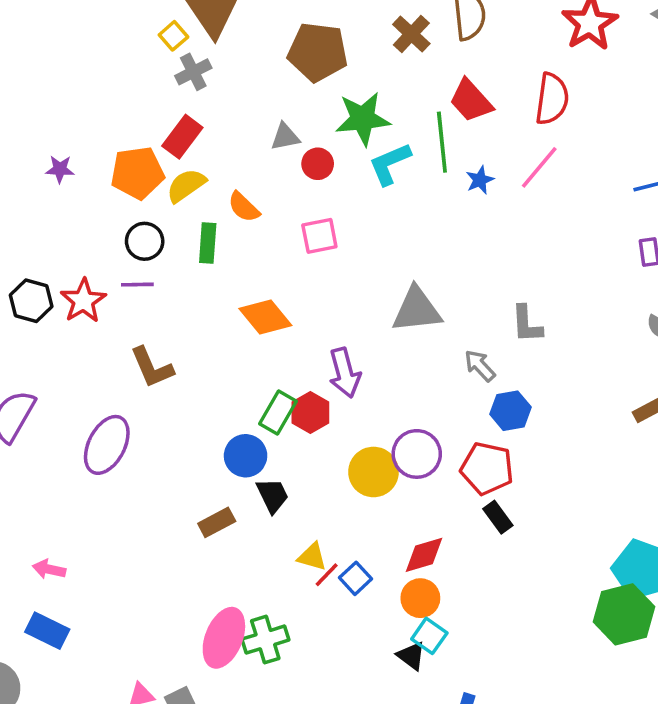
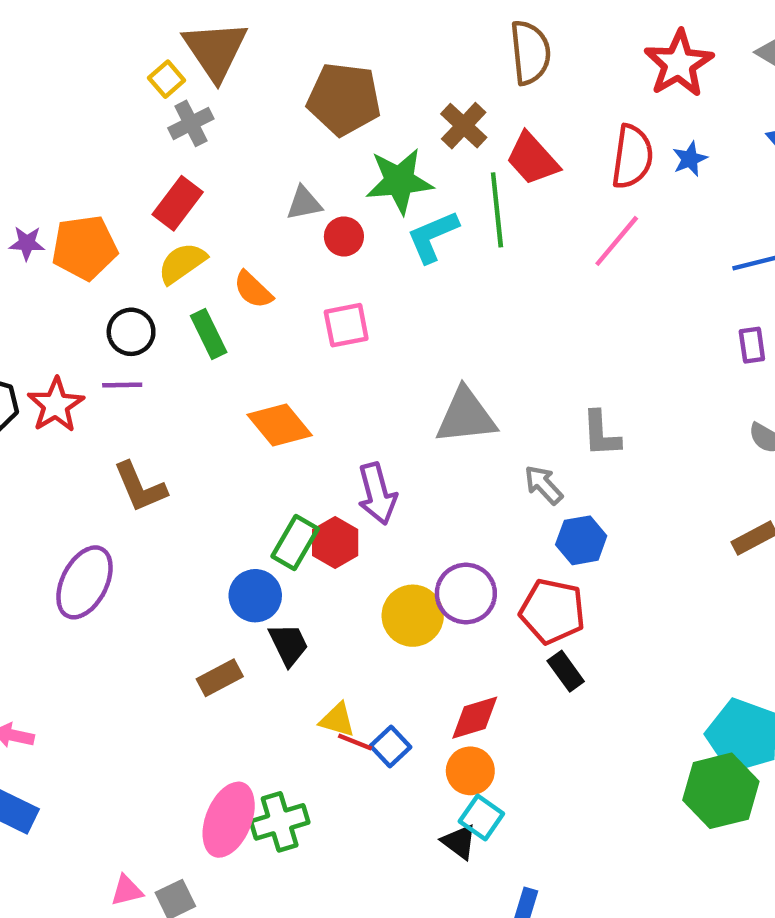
brown cross: (411, 34) -> (464, 126), moved
orange pentagon: (137, 173) -> (85, 248), moved
blue star: (480, 180) -> (690, 159), moved
green rectangle: (208, 243) -> (209, 334), turned -30
red line: (327, 575) -> (355, 742), turned 68

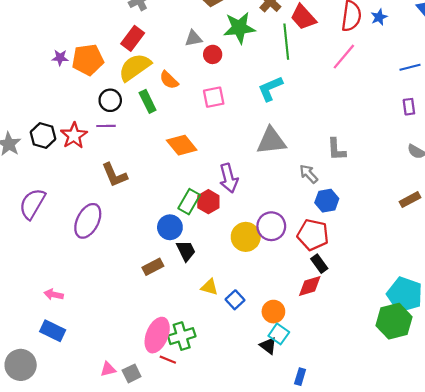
cyan L-shape: (433, 236) -> (270, 89), moved
yellow semicircle: (182, 263) -> (135, 67), size x1.4
red diamond: (475, 718) -> (310, 286), moved
red line: (355, 742) -> (168, 360), moved

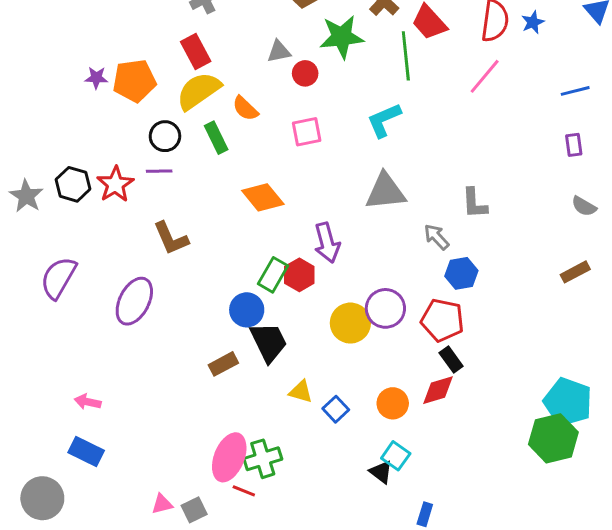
red rectangle: (133, 38) -> (196, 51), turned -65
black trapezoid: (186, 251) -> (269, 342), size x1.4
orange circle: (273, 312) -> (393, 403), moved

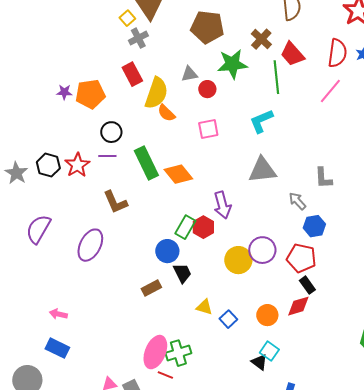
yellow semicircle: (199, 91) -> (156, 93), moved, turned 144
green rectangle: (216, 138) -> (146, 163), moved, size x1.5
black trapezoid: (269, 342) -> (182, 273), size x0.7

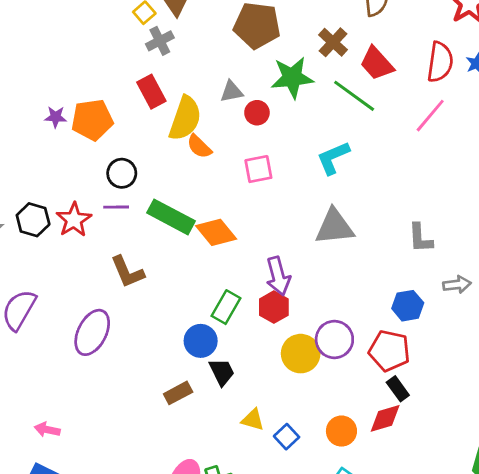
green line: (276, 77) -> (354, 96), turned -48
green rectangle: (146, 163) -> (171, 217), turned -36
gray arrow: (297, 201) -> (457, 285), moved, turned 126
red hexagon: (203, 227) -> (274, 307), moved

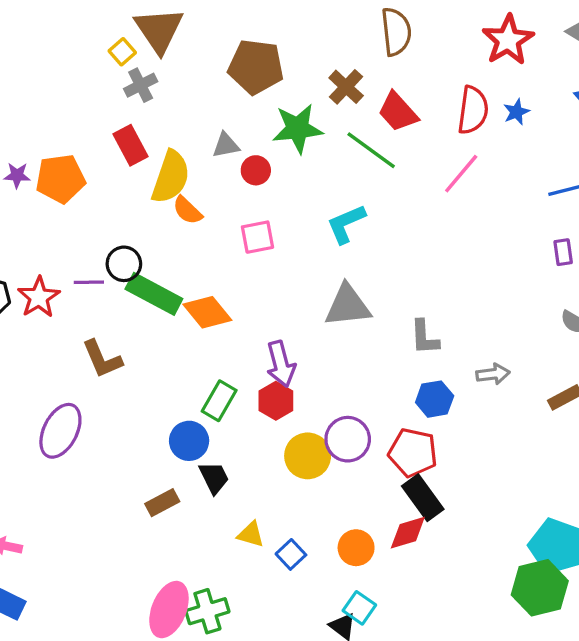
black circle: (122, 173) -> (124, 264), moved
gray L-shape: (420, 238) -> (425, 337), moved
black rectangle: (398, 389) -> (423, 498), size x1.5

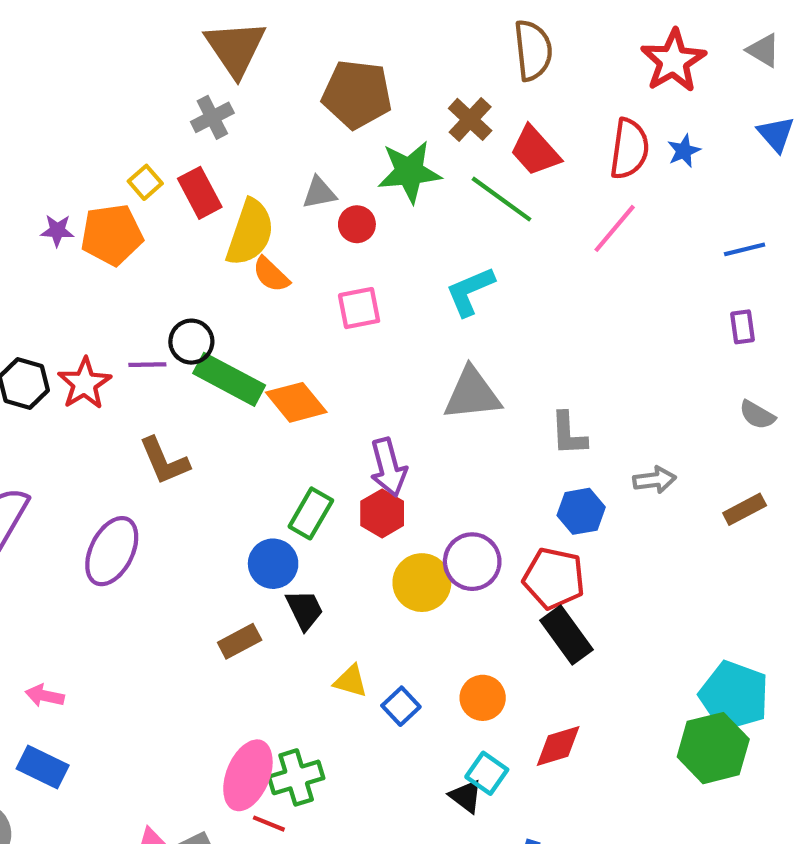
yellow square: (122, 52) -> (145, 182), moved
red diamond: (408, 533) -> (558, 746), moved

